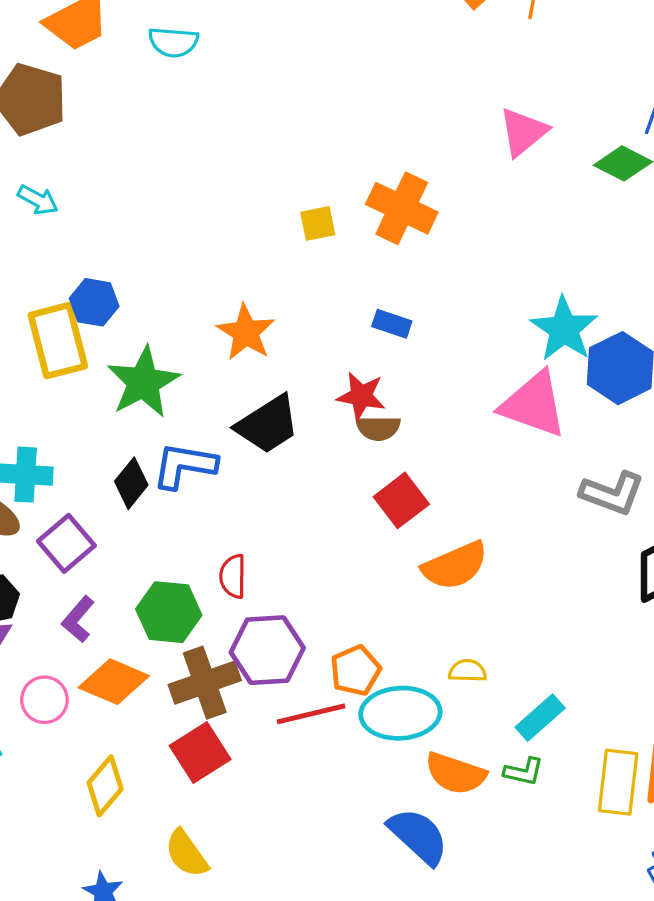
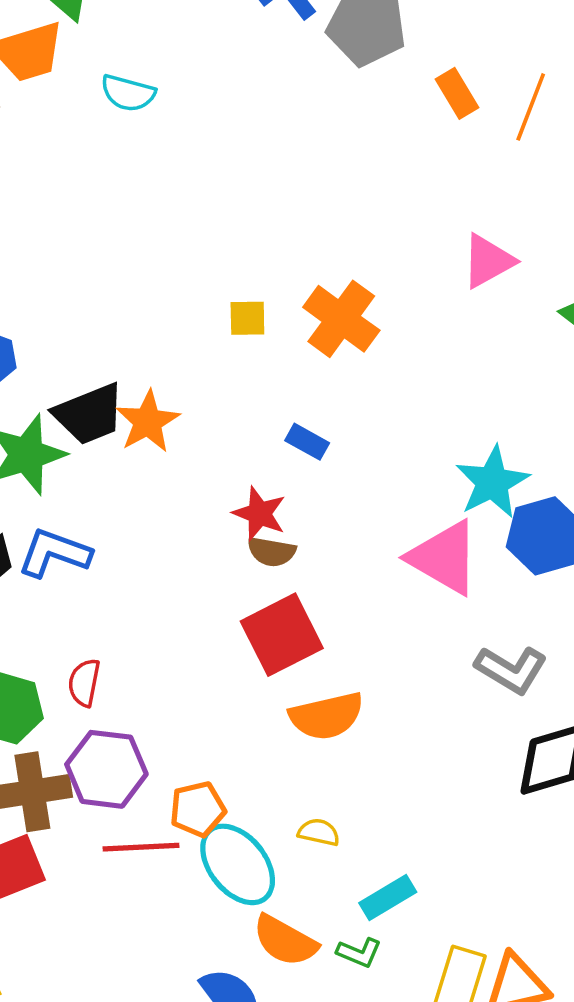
black trapezoid: (268, 424) -> (89, 414), moved
red square: (401, 500) -> (282, 635), size x1.4
cyan ellipse: (400, 713) -> (238, 864), turned 44

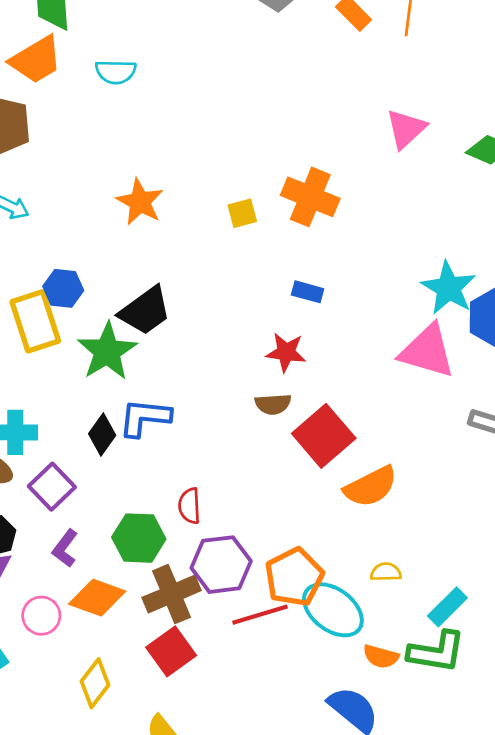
orange star: (148, 422) -> (140, 202), moved
brown semicircle: (271, 552) -> (273, 404), moved
orange pentagon: (198, 809) -> (294, 577), size x1.4
orange semicircle: (285, 941) -> (381, 656), size x0.7
green L-shape: (359, 953) -> (437, 652), size x1.8

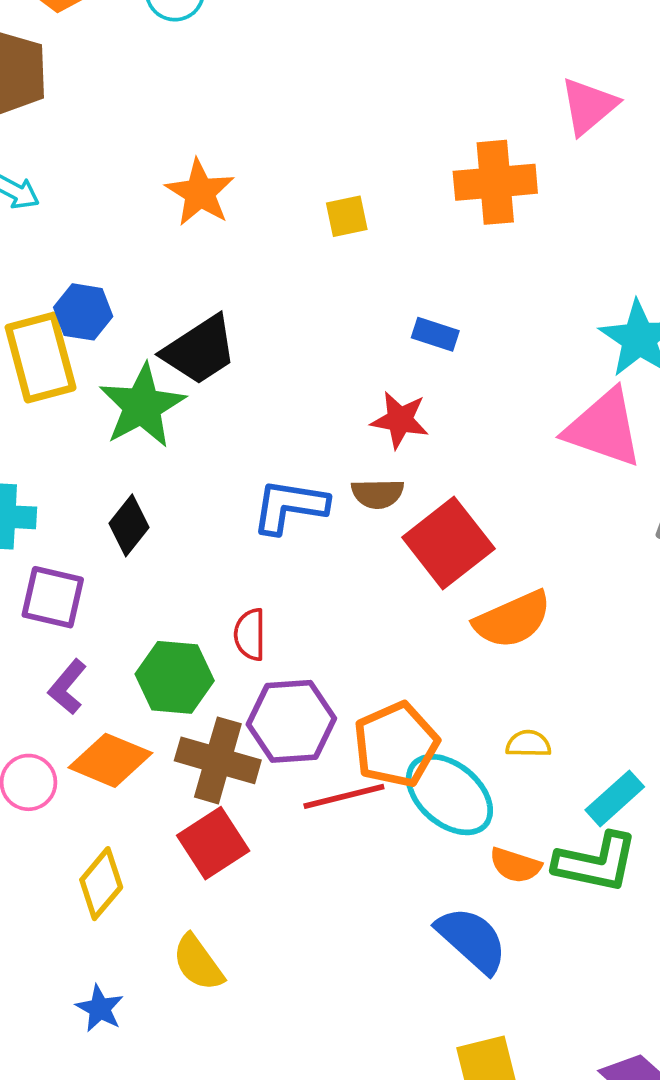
orange cross: (310, 197) -> (495, 182), moved, turned -30
blue L-shape: (145, 418) -> (290, 506), moved
purple square: (52, 487) -> (53, 597), turned -36
brown cross: (172, 594) -> (218, 760), turned 36

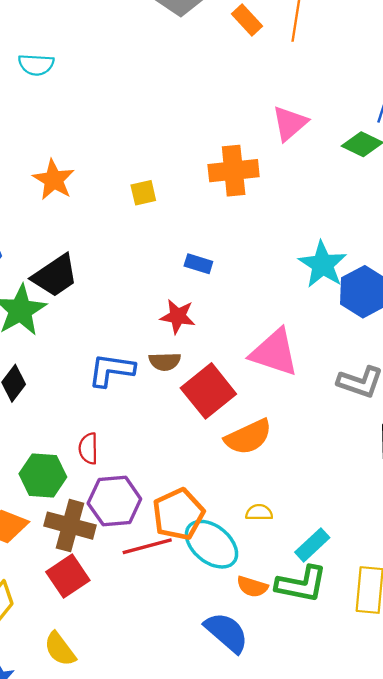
pink triangle: (604, 428) -> (274, 352), moved

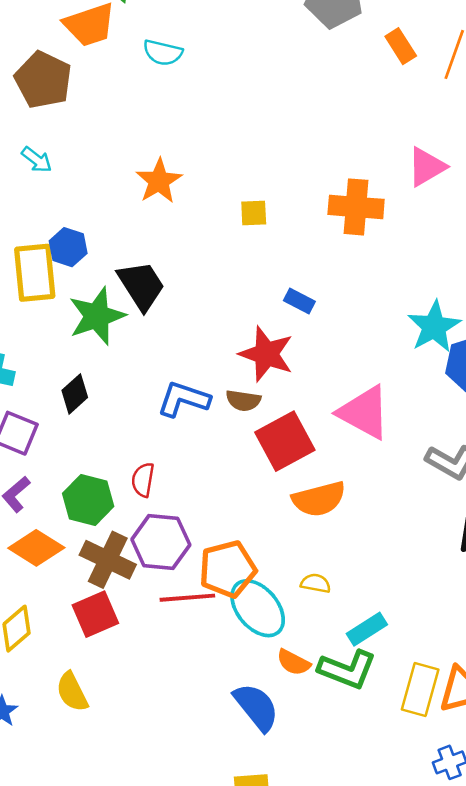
black trapezoid: (55, 276) -> (141, 285), turned -99
red star: (178, 316) -> (266, 354), size x1.4

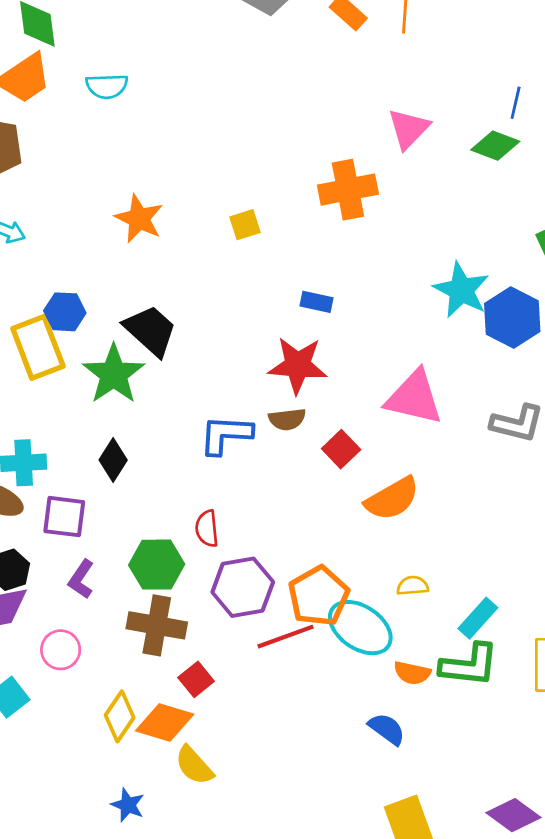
red square: (285, 441) -> (341, 449), size x0.6
orange diamond: (36, 548) -> (165, 722), moved
brown cross: (108, 560) -> (157, 625), moved
red square: (95, 614) -> (196, 679), size x0.7
blue semicircle: (256, 707) -> (387, 729), size x0.7

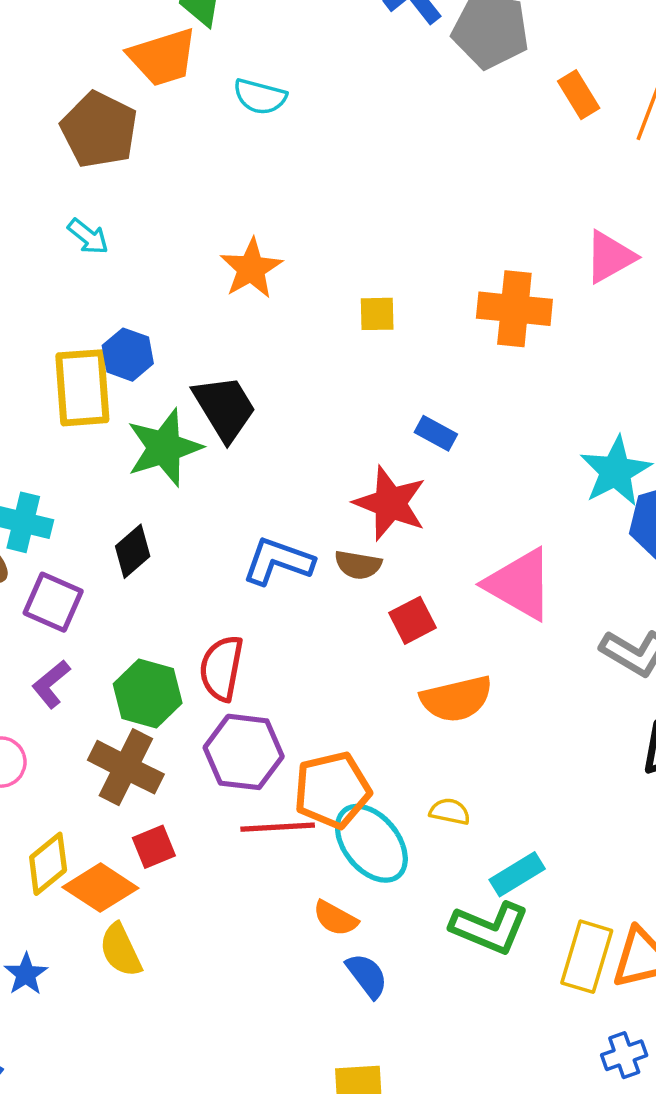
red semicircle: (207, 529) -> (221, 668), size x1.4
orange semicircle: (412, 673) -> (335, 918), moved

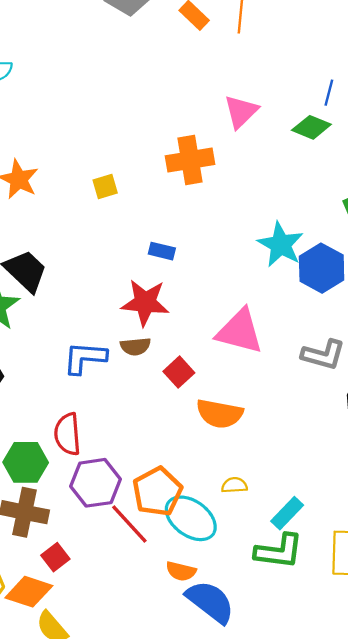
orange semicircle: (456, 699) -> (220, 414), turned 39
red line: (278, 827) -> (129, 524), turned 66
blue semicircle: (367, 976) -> (210, 602), size x1.6

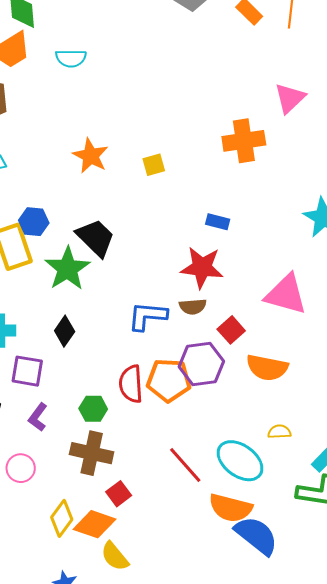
yellow square: (105, 186) -> (154, 165), moved
green hexagon: (26, 462) -> (93, 409), size x0.7
purple hexagon: (95, 483) -> (201, 364), moved
orange pentagon: (157, 492) -> (169, 380), moved, turned 30
orange semicircle: (181, 571) -> (231, 508), size x1.6

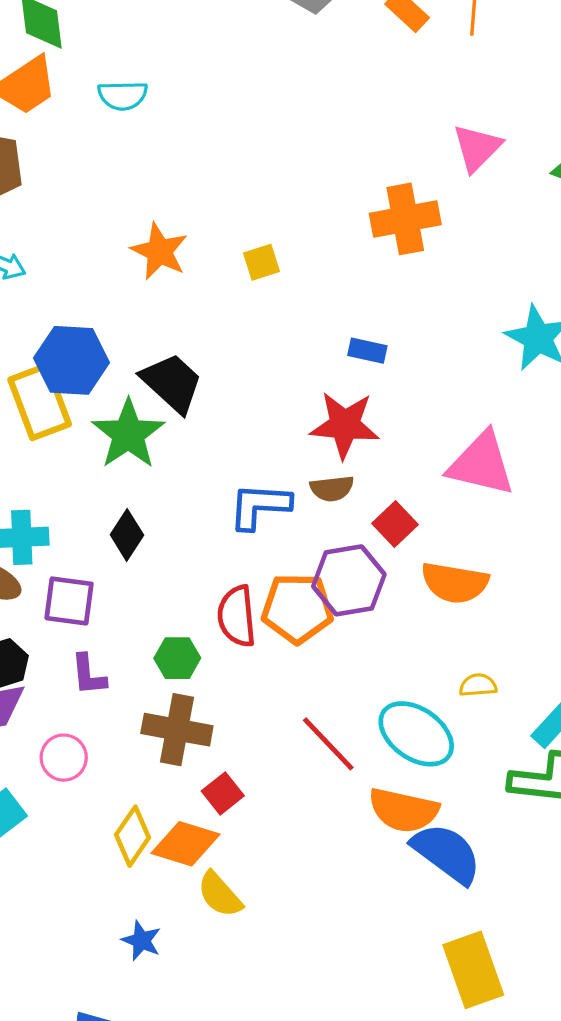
blue hexagon: (34, 222) -> (72, 360), size x1.5
purple L-shape: (38, 417) -> (89, 675), turned -40

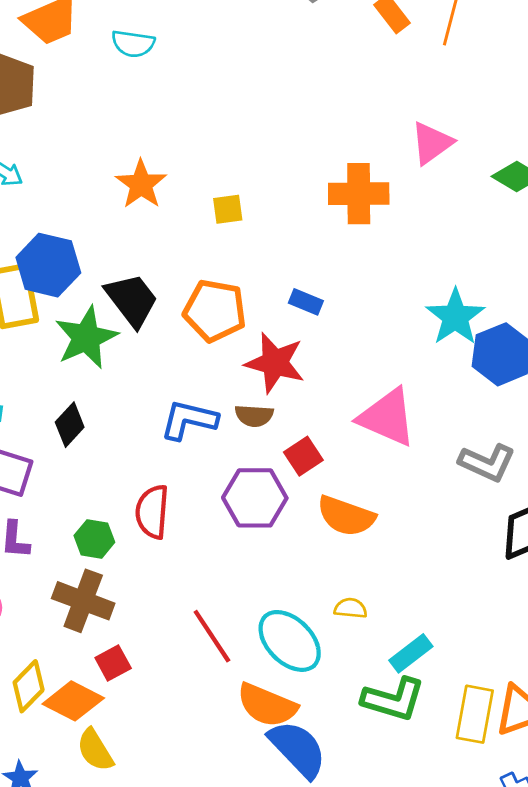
orange pentagon: (297, 608) -> (215, 311), moved

